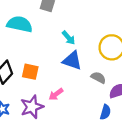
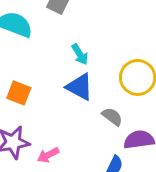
pink arrow: (56, 94) -> (48, 155), moved

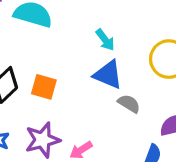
gray semicircle: (112, 117) -> (129, 104), moved

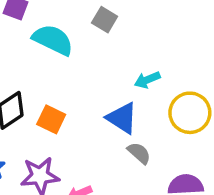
cyan arrow: (105, 40) -> (147, 80), moved, turned 95

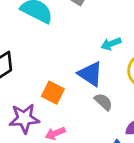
orange square: (51, 119) -> (53, 93), moved

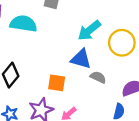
cyan arrow: (111, 44) -> (89, 30), size x1.5

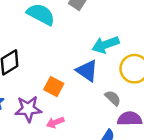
gray semicircle: (98, 77) -> (113, 98), moved

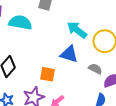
cyan arrow: (105, 45) -> (77, 30), turned 75

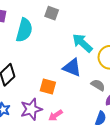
cyan semicircle: (20, 22) -> (24, 30), turned 90

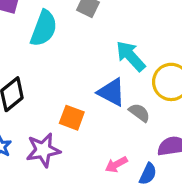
gray semicircle: (98, 85) -> (139, 113), moved
pink arrow: (56, 115) -> (116, 164), moved

